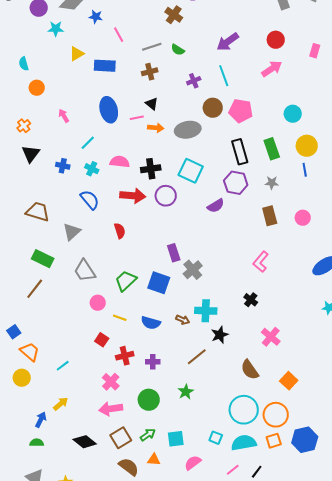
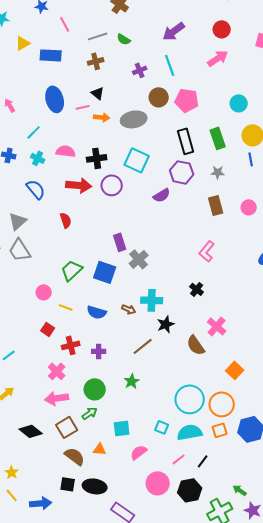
gray trapezoid: (85, 271) -> (20, 250), moved
brown semicircle: (250, 370) -> (196, 345), moved
green arrow: (148, 435) -> (90, 413), moved

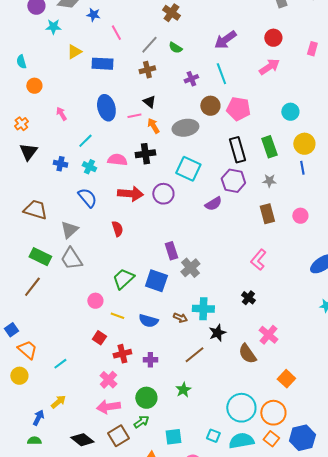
gray line: (98, 36) -> (149, 45), turned -30
orange arrow: (102, 117) -> (153, 126), turned -126
black cross: (97, 158) -> (145, 154), moved
orange square: (220, 430) -> (271, 439), turned -35

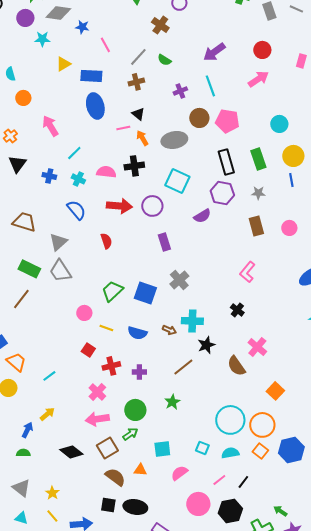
blue ellipse: (106, 108) -> (95, 106), moved
pink arrow: (61, 114) -> (50, 126), size x1.5
purple rectangle: (171, 251) -> (164, 242), moved
cyan semicircle: (241, 441) -> (230, 453), size x0.7

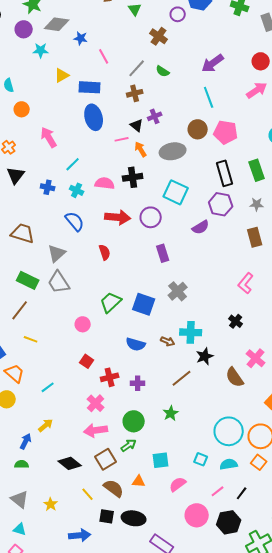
purple cross: (180, 91) -> (155, 116), moved
yellow line: (106, 328) -> (31, 339), moved
yellow line: (52, 516) -> (88, 494), moved

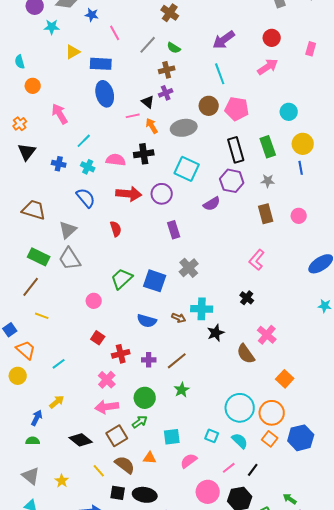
brown cross: (135, 93) -> (167, 70), moved
brown line: (182, 378) -> (177, 361), moved
cyan semicircle: (229, 464) -> (240, 441), turned 54

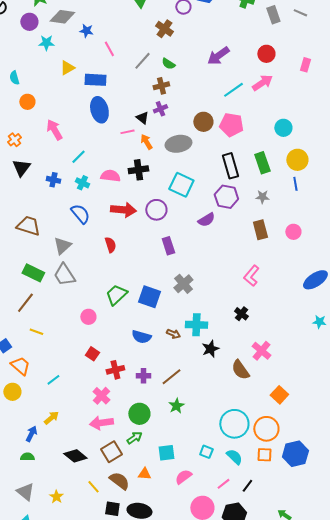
cyan line: (220, 74) -> (233, 90), moved, turned 75
orange square: (270, 439) -> (264, 455), turned -35

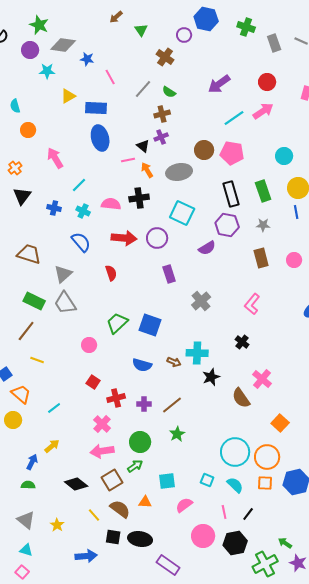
gray cross: (183, 284) -> (201, 301), moved
pink line: (223, 484) -> (224, 512), turned -64

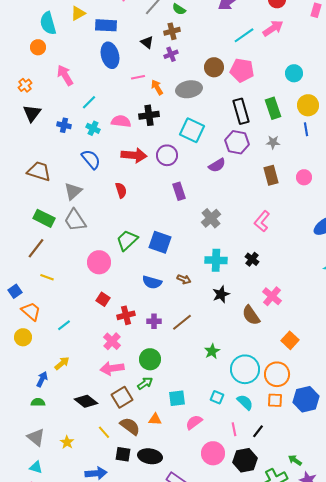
cyan semicircle: (15, 106) -> (48, 23), moved, size x1.6
black triangle: (143, 146) -> (147, 42), moved
pink circle: (89, 345) -> (99, 262), size x1.5
cyan cross: (197, 353) -> (216, 260), moved
green star: (177, 434) -> (212, 351), moved

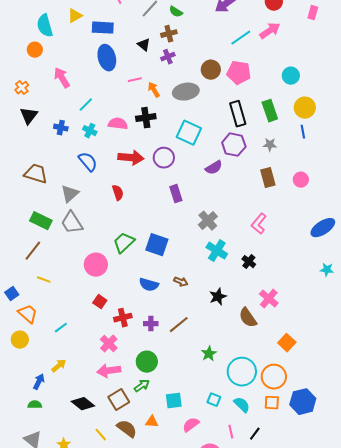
cyan cross: (216, 260) -> (217, 251), moved, turned 30

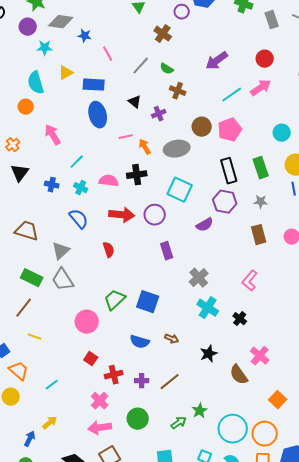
brown cross: (169, 34) -> (178, 91), moved, turned 35
pink pentagon: (239, 73) -> (230, 130), turned -30
green arrow: (142, 386) -> (179, 423), moved

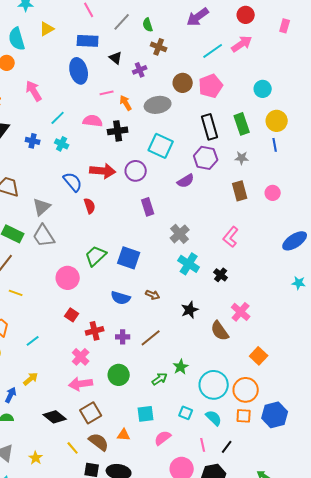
green semicircle: (167, 69) -> (148, 25), turned 40
blue rectangle: (94, 85) -> (88, 41), moved
pink semicircle: (109, 181) -> (93, 121), moved
blue semicircle: (79, 219) -> (73, 182), moved

